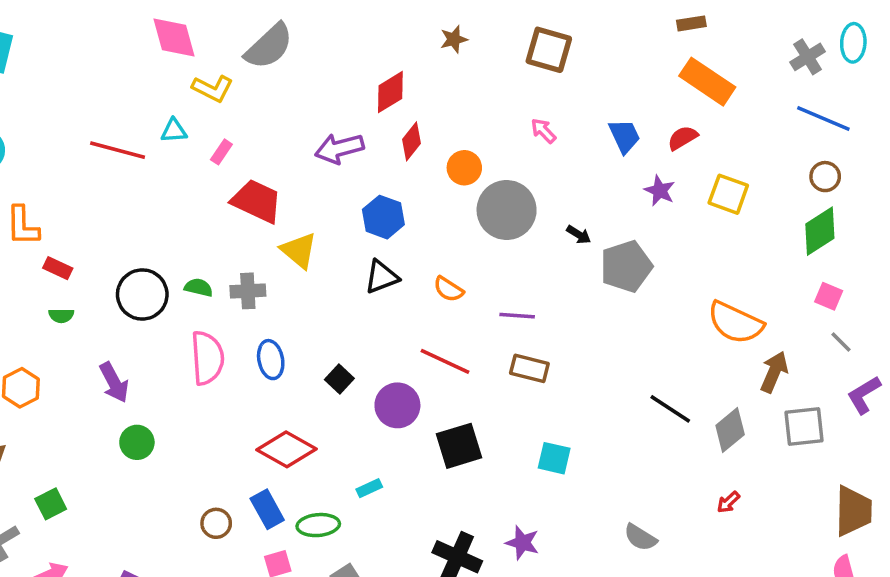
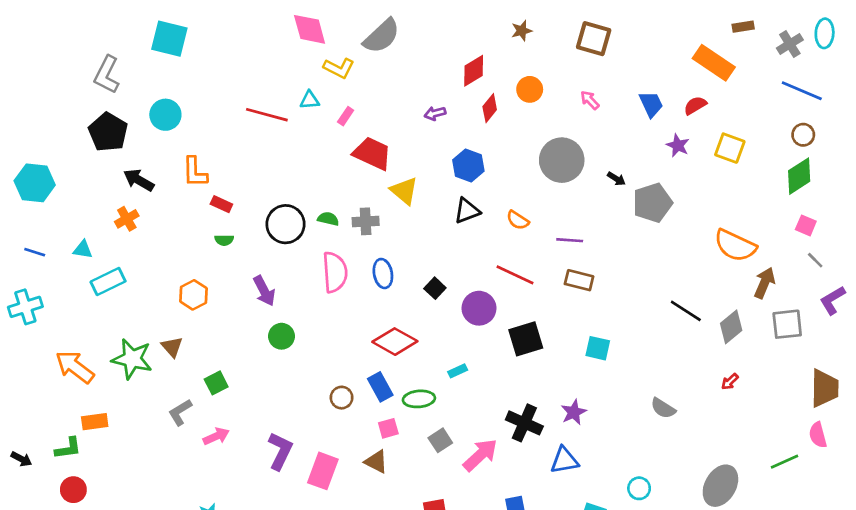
brown rectangle: (691, 23) -> (743, 27), moved
purple arrow: (339, 148) -> (435, 113), size x0.6
orange circle: (464, 168) -> (530, 89), moved
purple star: (522, 543) -> (574, 412), turned 30

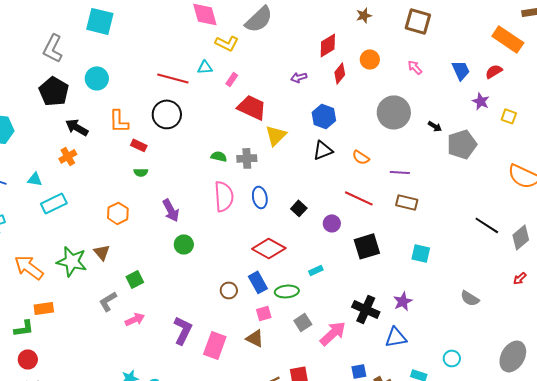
yellow square: (730, 148) -> (509, 116), moved, size x0.7
yellow triangle: (404, 191) -> (276, 135), turned 35
black circle: (286, 224) -> (167, 114), moved
purple circle: (479, 308) -> (332, 223), size x0.7

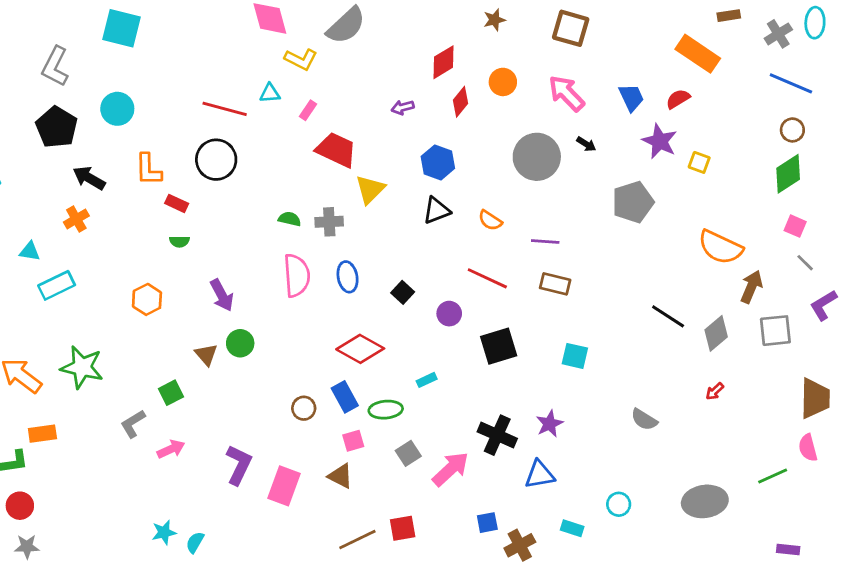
pink arrow: (415, 67) -> (566, 93), size x1.8
purple star: (481, 101) -> (660, 141), size x1.4
black arrow: (435, 126) -> (586, 144), moved
brown triangle: (102, 252) -> (206, 355), moved
gray ellipse: (513, 356) -> (705, 501), turned 52

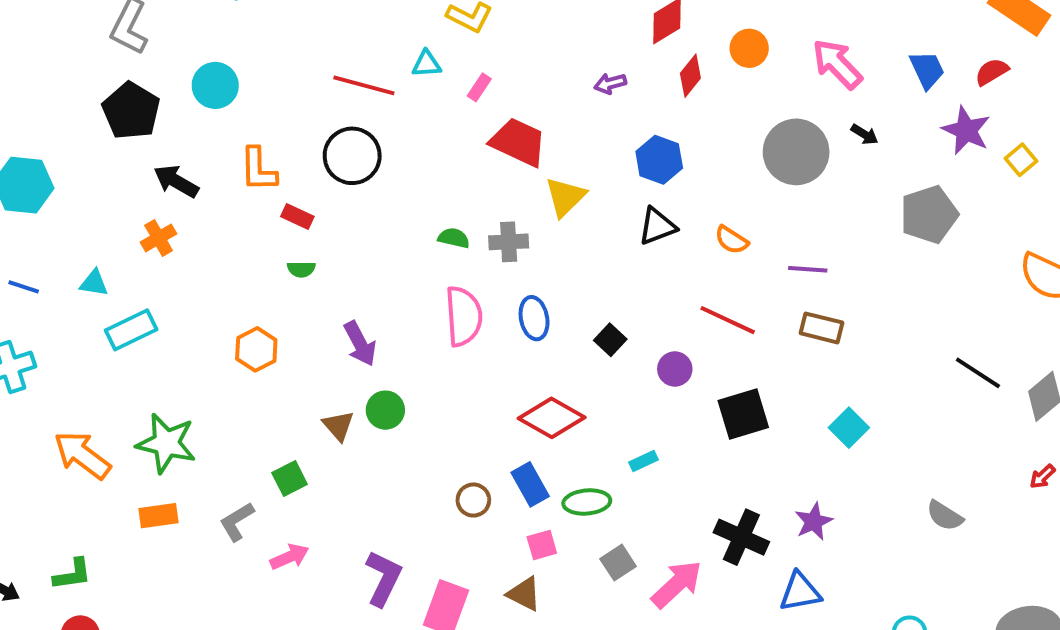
yellow square: (699, 162) -> (1021, 160), turned 30
cyan square: (575, 356) -> (849, 428), turned 32
orange rectangle: (42, 434) -> (159, 516), moved

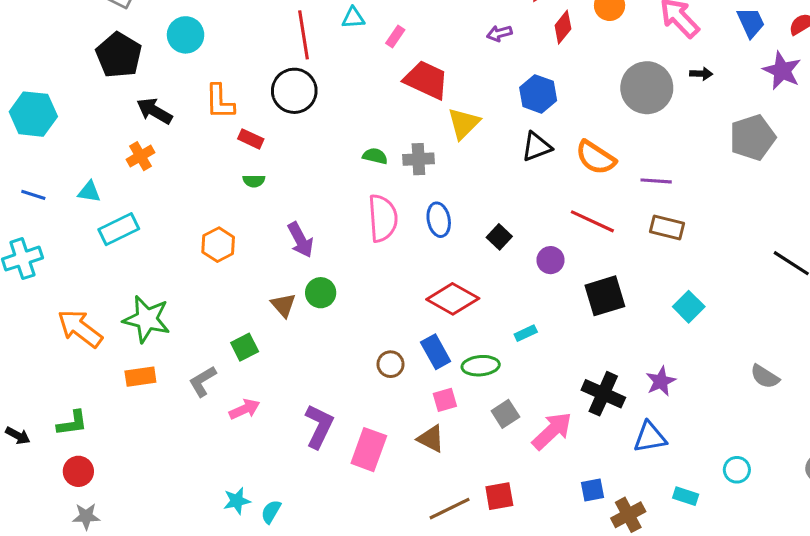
red line: (364, 85) -> (304, 35), turned 66
black arrow: (865, 134) -> (701, 74), turned -30
orange semicircle: (732, 240) -> (596, 158), size x1.5

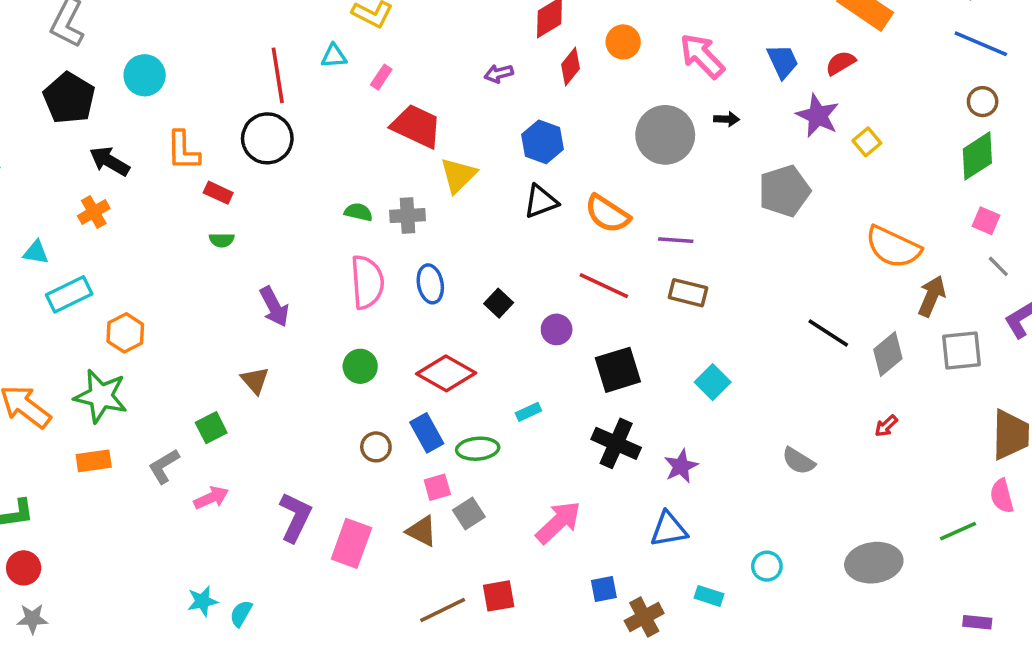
orange hexagon: (218, 245) -> (125, 333), moved
green circle: (321, 293) -> (360, 366), moved
black cross: (603, 394) -> (616, 443), moved
gray square: (505, 414) -> (469, 514), moved

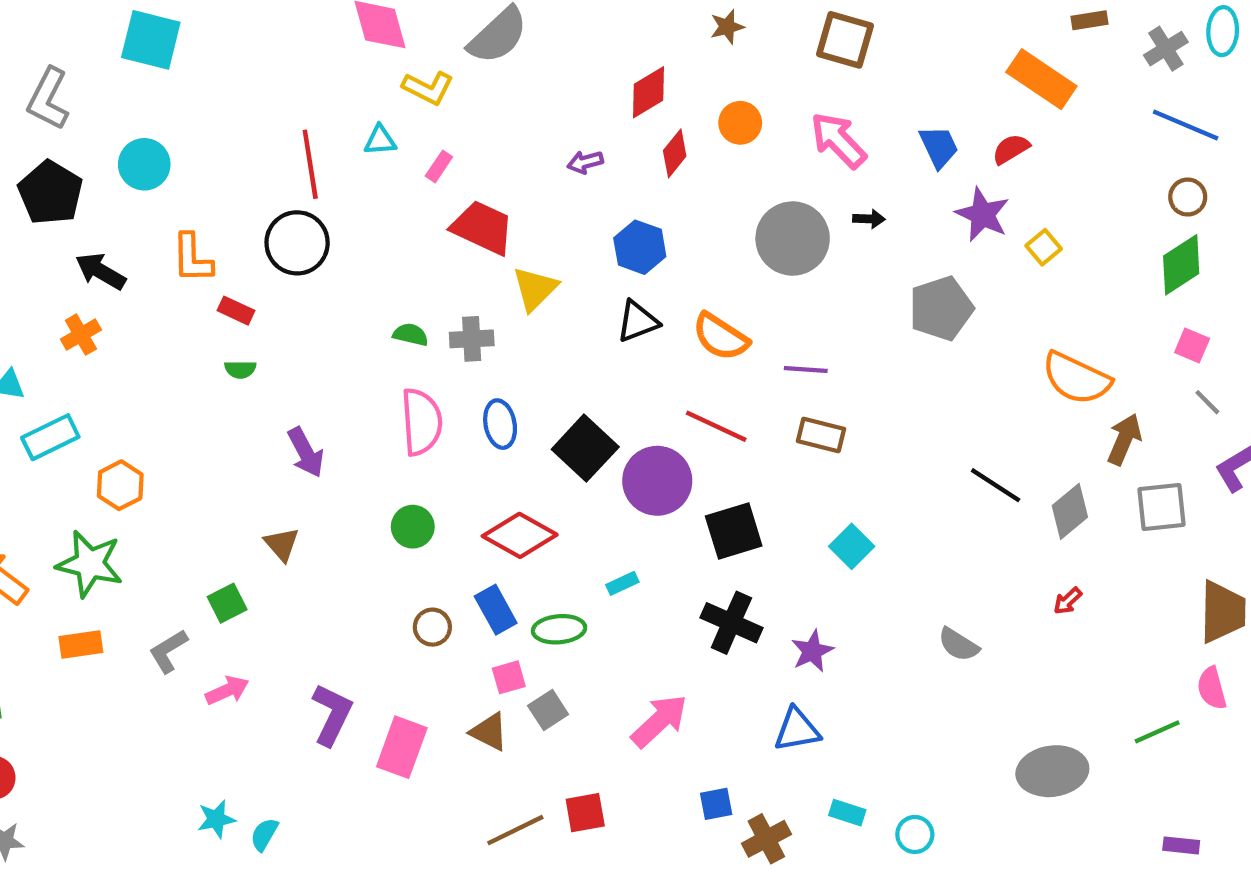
black square: (499, 303) -> (585, 448), size x1.8
purple circle: (557, 329) -> (657, 481), size x1.8
cyan circle: (767, 566) -> (915, 834), moved

